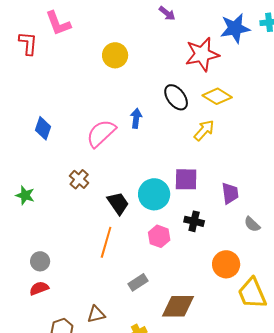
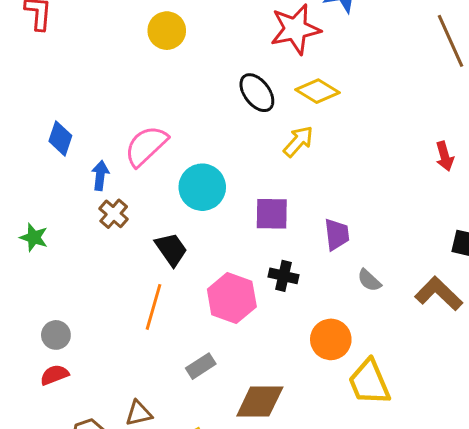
blue arrow: (136, 118) -> (100, 175), moved
cyan circle: (154, 194) -> (202, 187), moved
pink hexagon: (159, 236) -> (232, 298), size x1.5

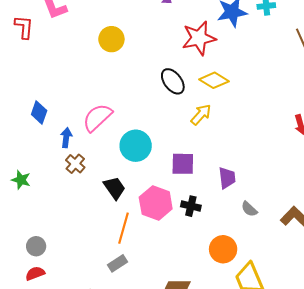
pink hexagon: (232, 298) -> (156, 203), moved
orange line: (153, 307) -> (124, 228), moved
gray rectangle: (201, 366) -> (117, 263), moved

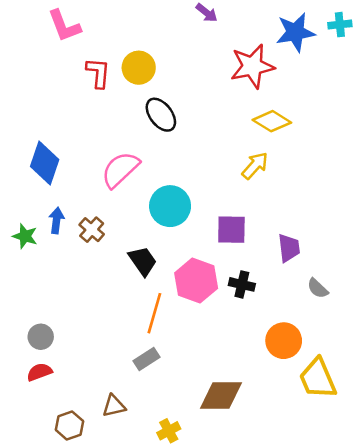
red L-shape: (24, 27) -> (98, 73), moved
black ellipse: (173, 81) -> (161, 115), moved
blue diamond: (39, 113) -> (45, 163), size x1.4
blue arrow: (66, 138) -> (56, 220), moved
green star: (21, 180) -> (25, 236), moved

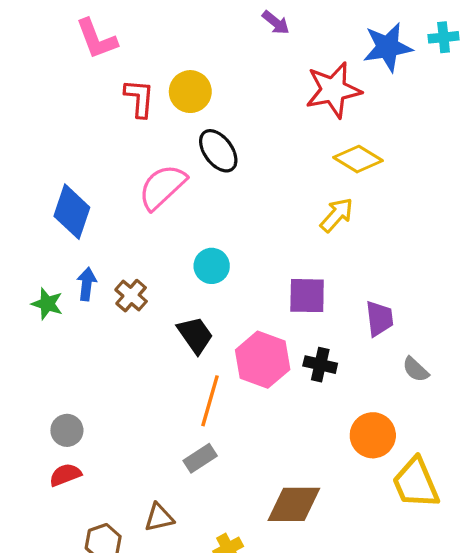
pink semicircle: (120, 170) -> (162, 187), moved
cyan circle: (170, 206) -> (212, 266), moved, size x0.7

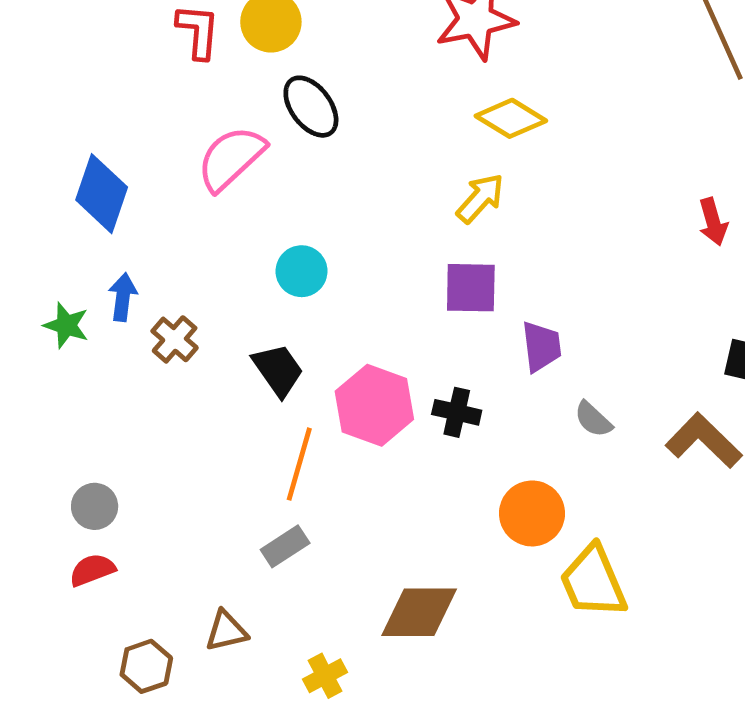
brown cross: (131, 296) -> (175, 339), moved
purple square: (307, 296) -> (471, 288), moved

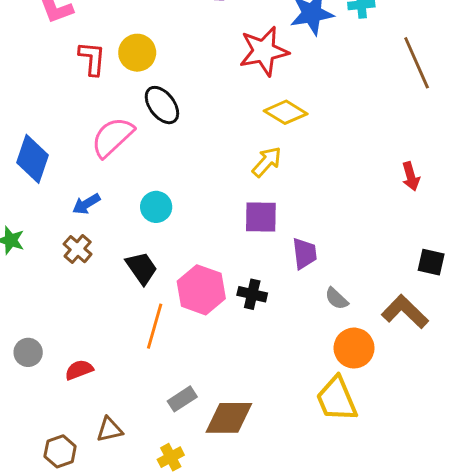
blue arrow: (123, 297) -> (86, 204), moved, turned -128
orange circle: (532, 513) -> (354, 348), moved
gray rectangle: (285, 546) -> (182, 399), moved
red semicircle: (92, 570) -> (79, 370), moved

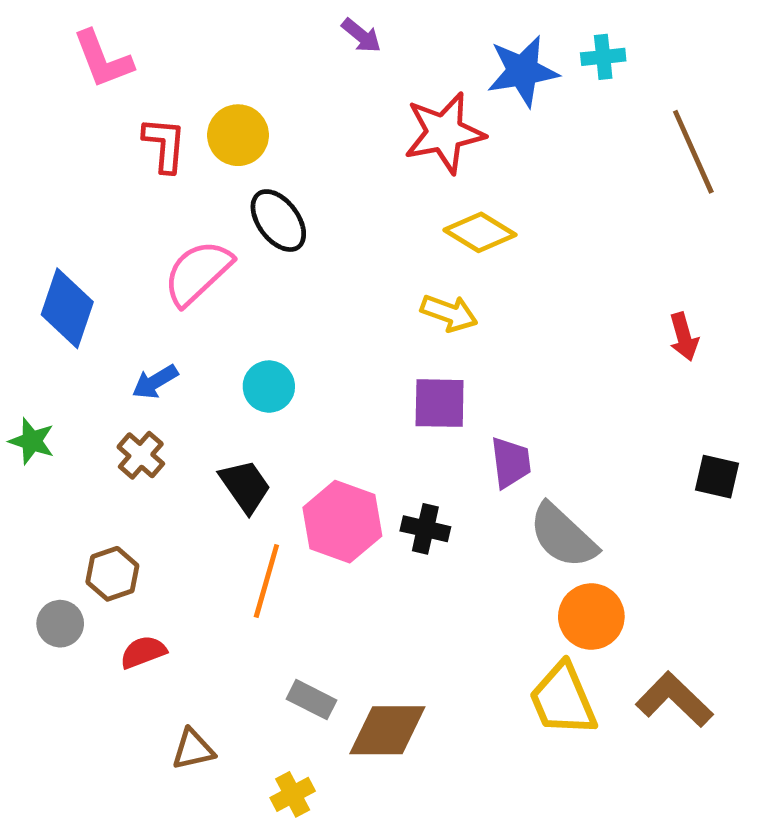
yellow arrow: (267, 162) -> (449, 313), turned 68
gray semicircle: (337, 299) -> (563, 536), size x1.8
brown L-shape: (405, 312) -> (674, 700), moved
gray rectangle: (182, 399) -> (312, 700), turned 60
brown hexagon: (60, 451) -> (112, 574), moved

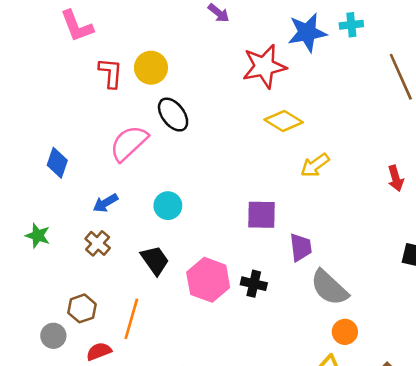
blue diamond: (67, 308) -> (57, 163), size x0.7
yellow arrow: (449, 313) -> (315, 165), moved, turned 124
orange line: (266, 581) -> (131, 319), moved
orange circle: (591, 617) -> (345, 332), size x0.7

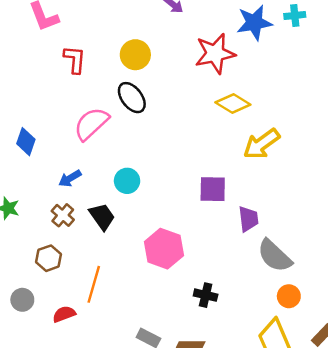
yellow circle: (151, 68) -> (135, 55), moved
yellow arrow: (315, 165) -> (261, 144), size x1.4
black trapezoid: (155, 260) -> (102, 217), moved
black cross: (254, 284) -> (206, 295), moved
brown hexagon: (82, 308) -> (49, 258), moved

